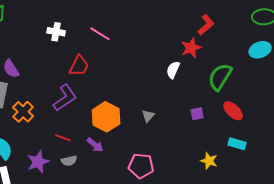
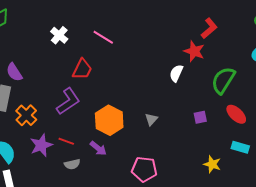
white cross: (56, 32) -> (59, 35), turned 30
red star: (191, 48) -> (194, 51), turned -30
purple star: (38, 162) -> (41, 145), moved

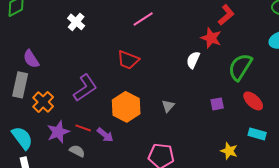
pink line: (103, 37) -> (143, 19), moved, turned -65
red trapezoid: (82, 69) -> (128, 60), moved, turned 85
purple arrow: (98, 148) -> (105, 135), moved
gray semicircle: (72, 164) -> (77, 151), moved, turned -140

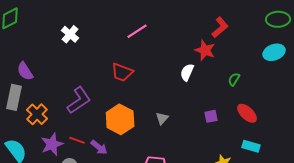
green semicircle: (240, 67) -> (234, 79), size x0.5

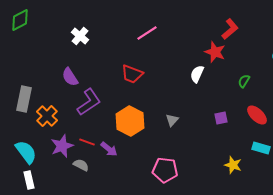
purple semicircle: (25, 71) -> (70, 77), moved

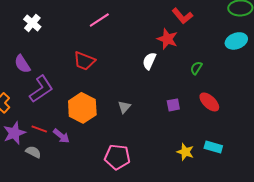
red L-shape: (230, 29) -> (182, 16), turned 90
cyan rectangle: (261, 148) -> (213, 147), moved

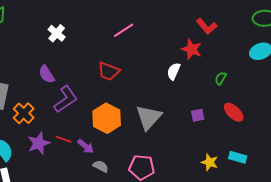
gray triangle: (124, 107) -> (149, 117), size x2.0
gray semicircle: (33, 152) -> (101, 166), moved

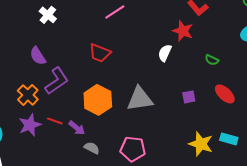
green semicircle: (221, 78) -> (212, 60), turned -96
orange cross: (24, 113) -> (28, 95), moved
gray triangle: (149, 117) -> (140, 99), turned 40
yellow star: (210, 162) -> (201, 144), size x1.4

